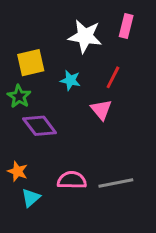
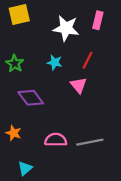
yellow square: (31, 63) -> (19, 15), moved
green star: (19, 96) -> (15, 64), moved
cyan triangle: (31, 198) -> (25, 168), moved

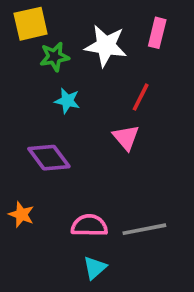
cyan star: (55, 62) -> (67, 101), moved
green star: (15, 64) -> (54, 57), moved, turned 30
cyan triangle: (25, 168) -> (95, 268), moved

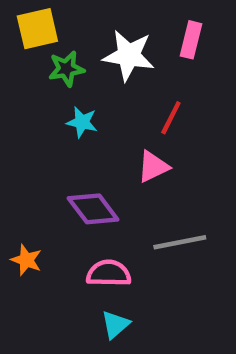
pink triangle: (126, 137) -> (153, 167), turned 44
purple diamond: (49, 158) -> (93, 209), moved
gray line: (144, 229) -> (180, 242), moved

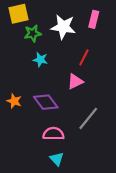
gray line: (180, 242) -> (88, 118), turned -40
orange star: (26, 260) -> (14, 101), moved
cyan triangle: (115, 325) -> (57, 159), turned -32

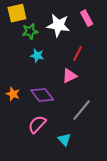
pink rectangle: (94, 19) -> (87, 18), turned -42
pink semicircle: (53, 134) -> (37, 124), moved, turned -48
cyan triangle: (57, 159) -> (64, 139), moved

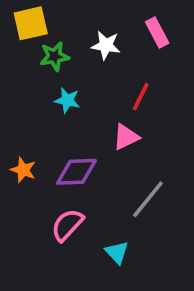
white star: (58, 25) -> (106, 45), size x0.7
purple diamond: (42, 95) -> (76, 172), turned -55

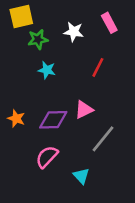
pink triangle: (126, 137) -> (84, 110), moved

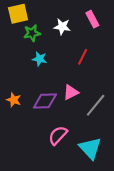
gray line: (103, 139) -> (96, 105), moved
pink semicircle: (47, 157) -> (58, 135), moved
cyan triangle: (81, 176) -> (90, 148), moved, size x1.6

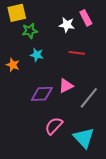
white star: (62, 27) -> (67, 25), moved
red line: (83, 57) -> (77, 53), turned 70
orange star: (14, 100) -> (13, 65), moved

